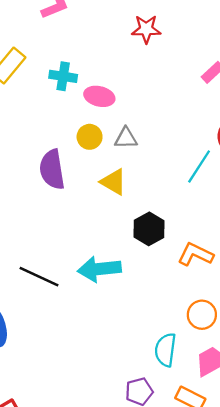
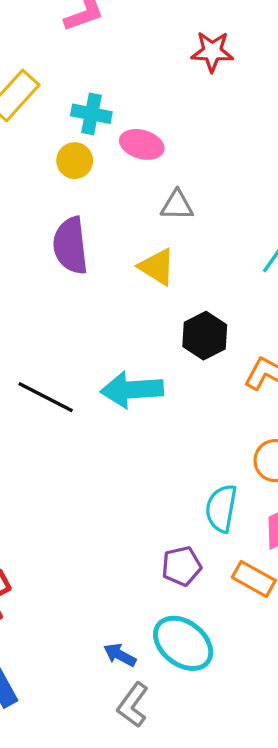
yellow circle: (90, 137) -> (75, 161), moved

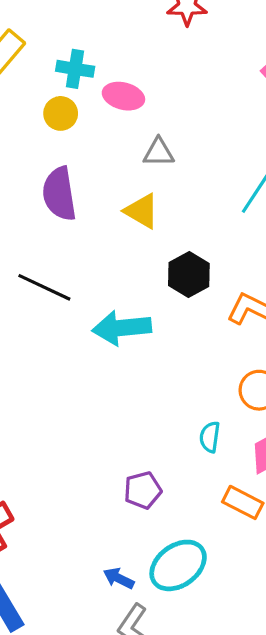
black line: (46, 397) -> (44, 287), moved
cyan semicircle: (221, 508) -> (210, 437), size x0.7
purple pentagon: (181, 566) -> (143, 490), moved
cyan ellipse: (183, 643) -> (178, 565), turned -72

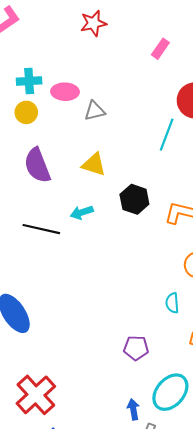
gray triangle: (159, 152) -> (95, 111), moved
cyan arrow: (122, 328) -> (82, 212), moved, size x0.6
purple pentagon: (143, 490) -> (136, 348), turned 30
blue arrow: (119, 578) -> (133, 409), turned 66

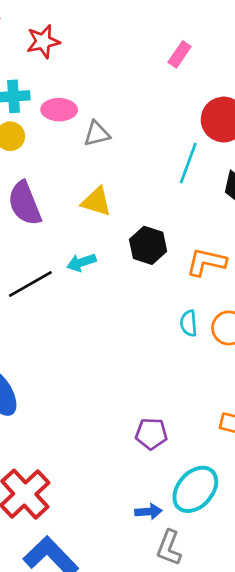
red star: (93, 23) -> (43, 41), moved
black line: (41, 229) -> (30, 284), turned -42
cyan semicircle: (172, 303) -> (189, 323), moved
blue arrow: (133, 409) -> (148, 512), turned 96

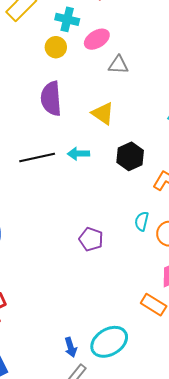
pink ellipse: (59, 110) -> (97, 39), turned -50
purple pentagon: (151, 434) -> (91, 239), moved
blue arrow: (148, 512) -> (71, 347), turned 60

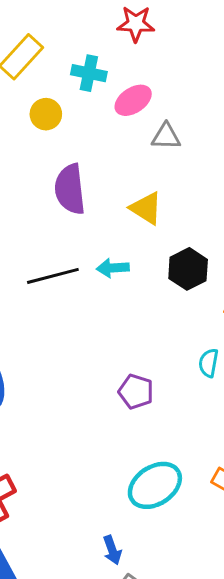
yellow circle: (56, 47) -> (46, 114), moved
cyan ellipse: (109, 342) -> (155, 485), moved

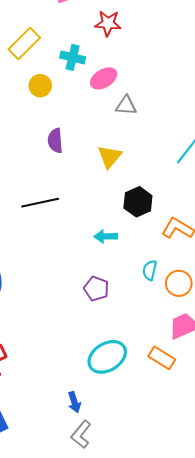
purple semicircle: (70, 189) -> (55, 141), size x0.7
yellow triangle: (146, 208) -> (110, 157), turned 35
cyan arrow: (113, 268) -> (106, 236), moved

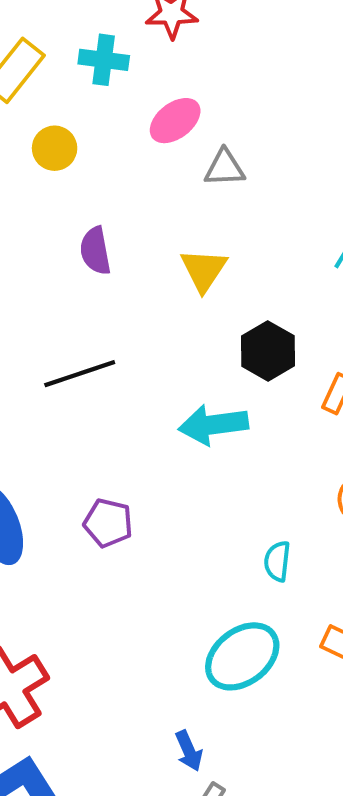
cyan cross: (73, 57) -> (104, 60), moved
cyan arrow: (106, 236) -> (213, 425), size x1.5
cyan semicircle: (150, 270) -> (277, 561), moved
purple pentagon: (96, 289) -> (108, 523), moved

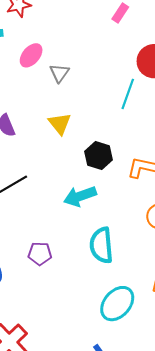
gray triangle: (224, 168) -> (59, 73), turned -40
cyan semicircle: (277, 561) -> (101, 245), moved, size x1.8

